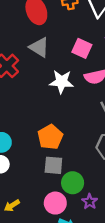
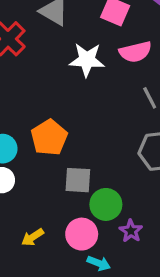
orange pentagon: (50, 137) -> (49, 138), moved
yellow arrow: (12, 206) -> (33, 237), moved

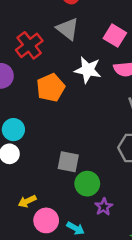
orange pentagon: (49, 138) -> (51, 88), moved
pink circle: (82, 234) -> (46, 220), moved

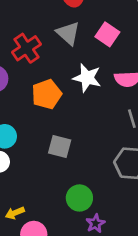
pink square: (115, 36) -> (107, 34), moved
gray square: (68, 162) -> (60, 147), moved

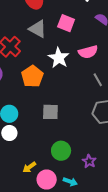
white star: (87, 78) -> (59, 58), turned 30
green circle: (79, 198) -> (61, 151), moved

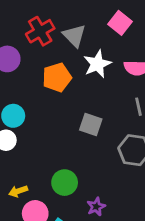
gray triangle: (38, 29) -> (74, 36), moved
gray square: (50, 112) -> (91, 125), moved

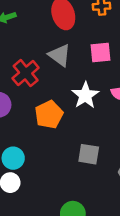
pink square: (120, 23) -> (101, 52), turned -35
gray triangle: (74, 36) -> (60, 55), moved

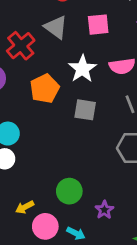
gray square: (89, 154) -> (85, 110), moved

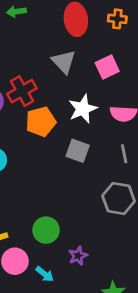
pink square: (98, 25) -> (107, 67), turned -30
red cross: (21, 46) -> (22, 91), moved

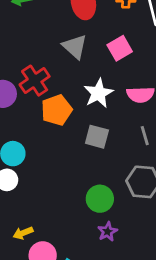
green circle: (46, 230) -> (100, 199), moved
purple star: (78, 256) -> (107, 232), moved

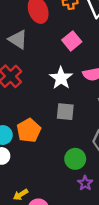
gray triangle: (75, 47) -> (18, 39), moved
orange pentagon: (57, 110) -> (29, 130), moved

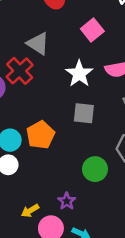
gray triangle: (18, 39) -> (38, 44), moved
purple star: (85, 183) -> (67, 201), moved

